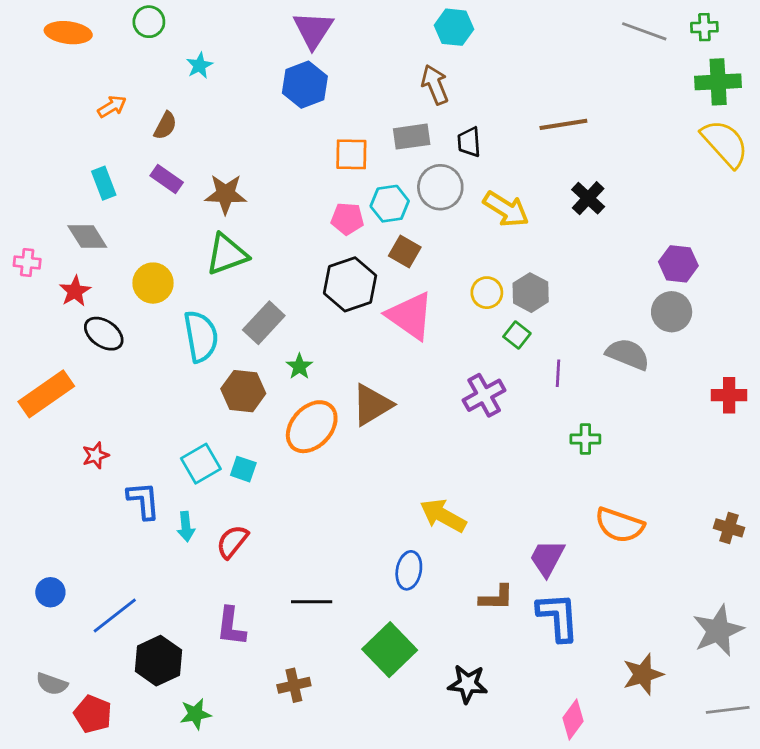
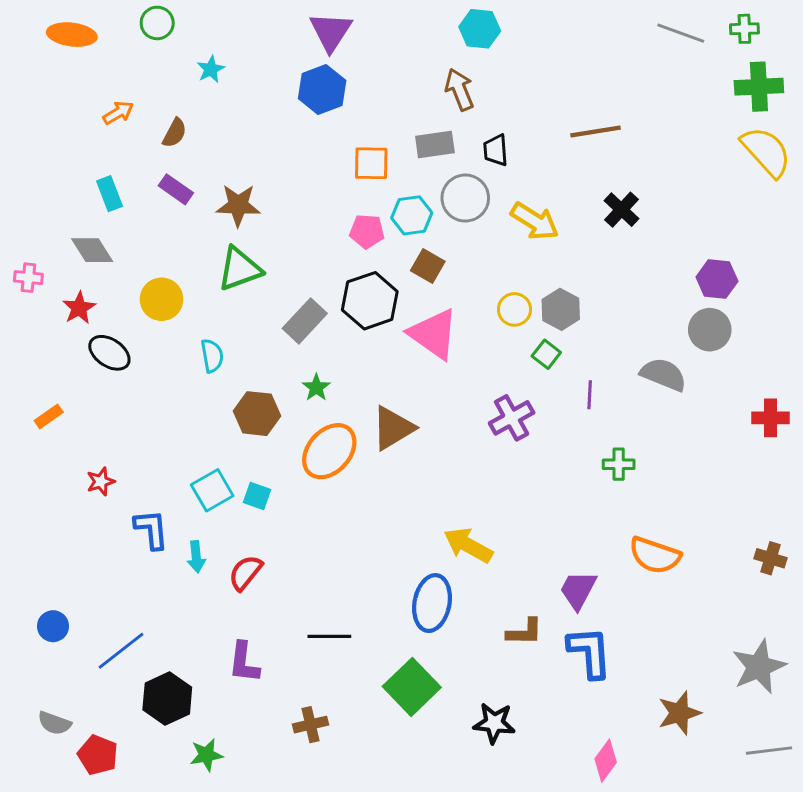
gray rectangle: (264, 323) -> (305, 321), moved
cyan semicircle: (201, 336) -> (212, 356), size x0.6
orange rectangle: (46, 394) -> (49, 416), size x0.5
blue ellipse: (409, 570) -> (432, 603), size x1.4

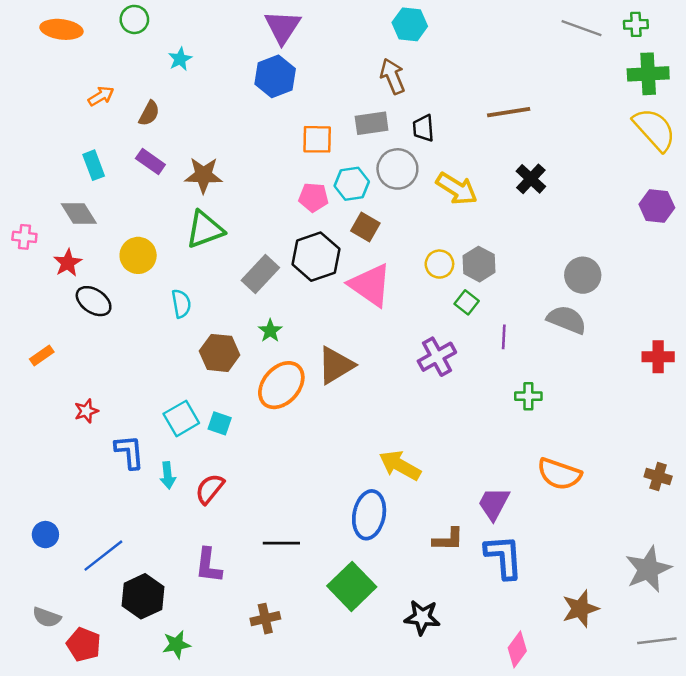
purple hexagon: (717, 279) -> (657, 206), moved
gray circle: (710, 330) -> (583, 275), moved

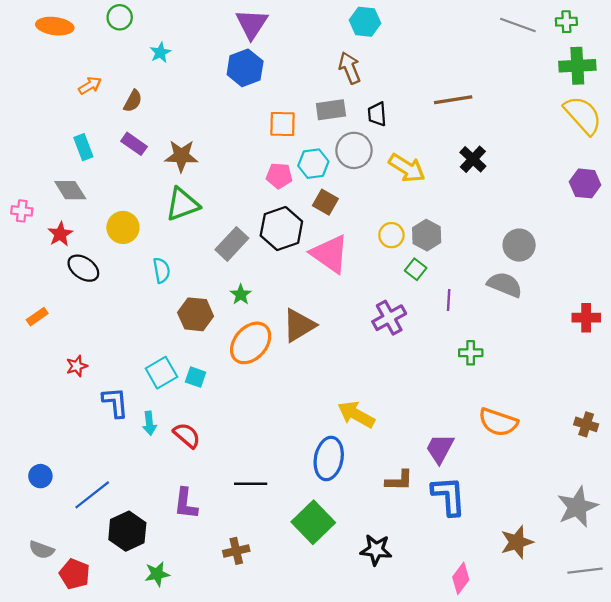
red semicircle: (210, 489) -> (187, 435), turned 92

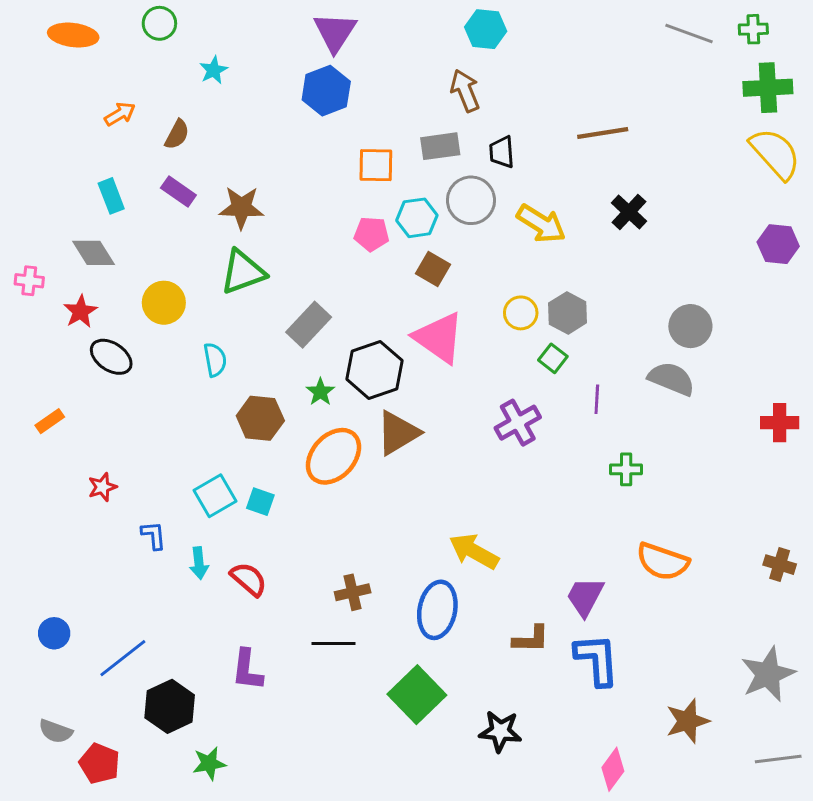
black hexagon: (281, 229) -> (374, 370), moved
blue L-shape: (115, 402) -> (154, 535), size x0.7
brown cross: (236, 551) -> (353, 592), moved

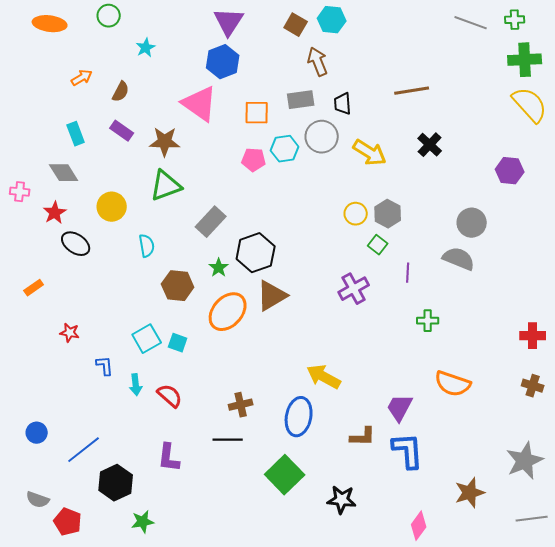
purple hexagon: (778, 244) -> (510, 171), moved
brown square: (433, 269) -> (296, 25), moved
pink triangle: (439, 338) -> (200, 104), moved
red cross: (780, 423) -> (533, 336), moved
red star: (102, 487) -> (70, 333), turned 30

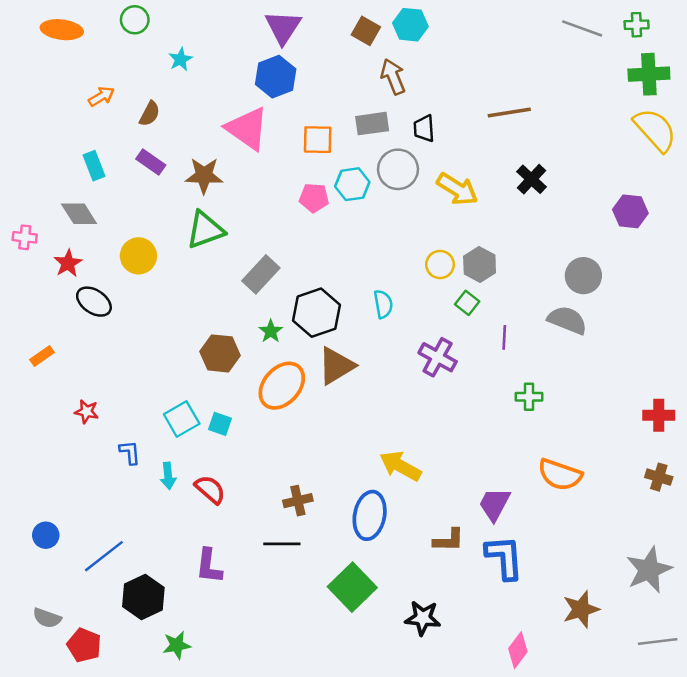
cyan semicircle: (147, 246) -> (383, 304), moved
purple cross: (354, 289) -> (438, 357), turned -32

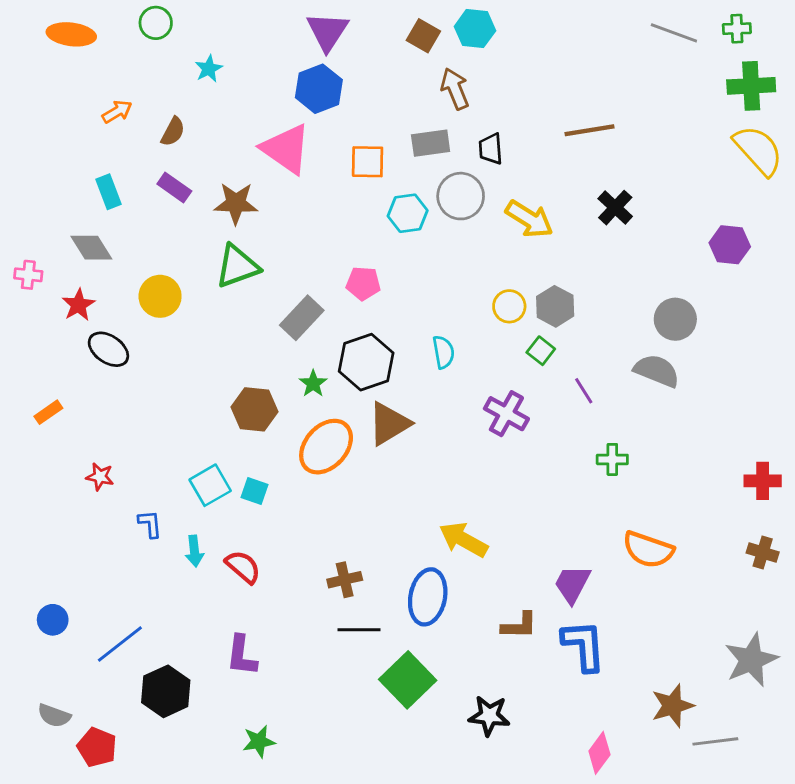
pink pentagon: (314, 198) -> (363, 283), moved
purple line: (504, 337) -> (584, 391), turned -35
black line: (282, 544) -> (359, 630), moved
gray line: (658, 641) -> (715, 741), moved
green star: (177, 645) -> (259, 741), moved

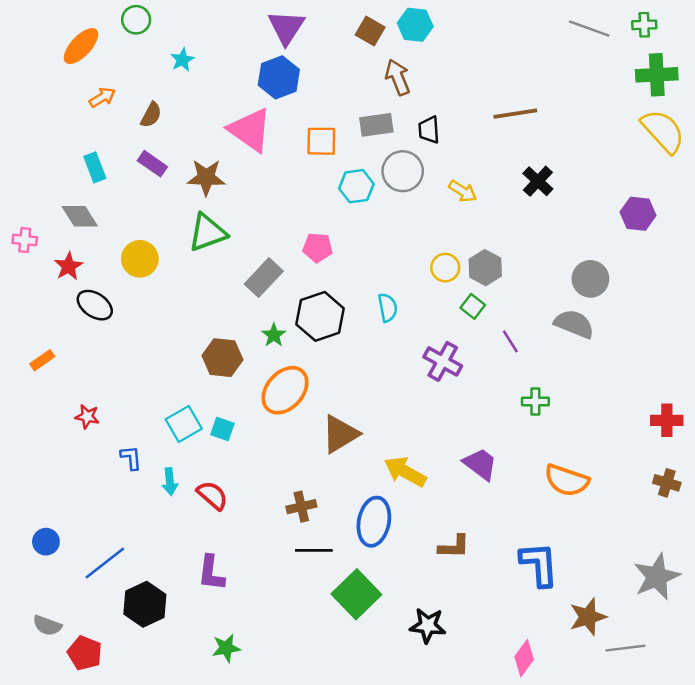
orange ellipse: (71, 34) -> (81, 46), moved, turned -54
yellow arrow: (529, 219) -> (463, 191), size x0.7
brown triangle: (389, 424) -> (340, 434), moved
purple trapezoid: (572, 584) -> (480, 464), moved, turned 99
blue L-shape: (584, 646) -> (539, 564), moved

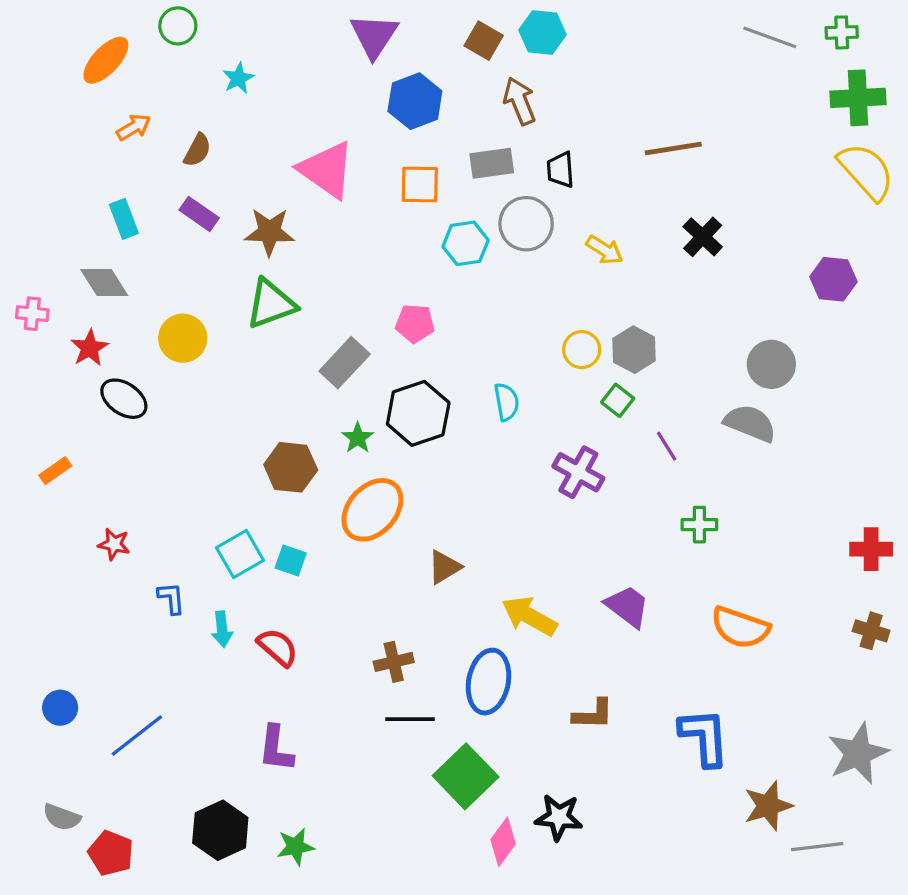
blue hexagon: (279, 77) -> (415, 101), moved
brown triangle: (340, 434) -> (444, 567), size x0.7
black hexagon: (145, 604) -> (220, 830), moved
pink diamond: (524, 658) -> (503, 842), moved

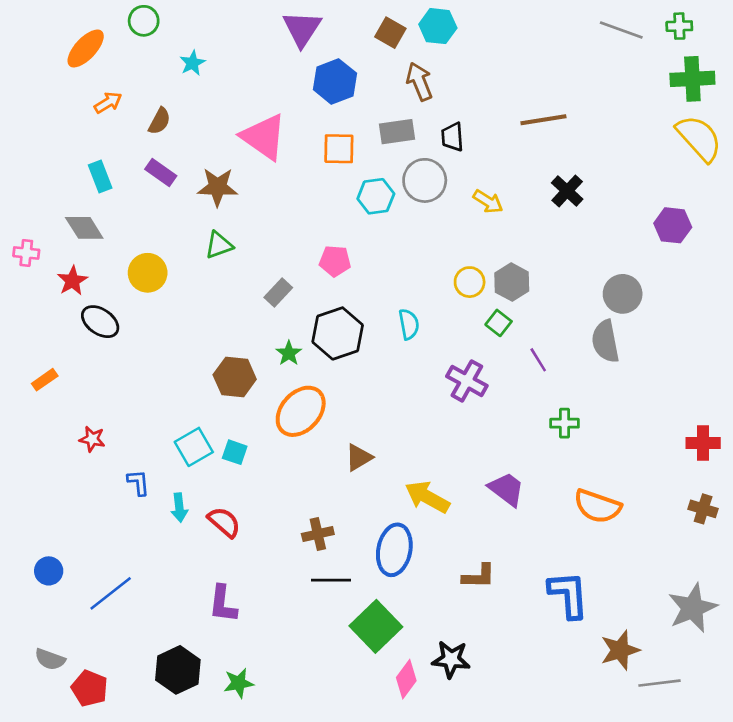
green triangle: (271, 304) -> (219, 245), size x0.7
gray rectangle: (345, 363) -> (278, 293), size x0.7
gray semicircle: (750, 423) -> (605, 341), turned -123

